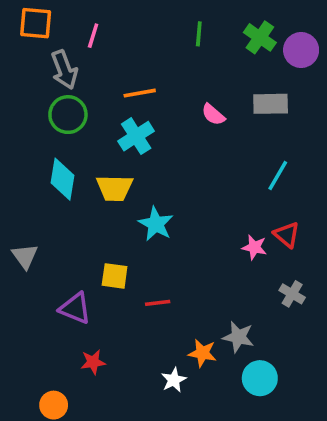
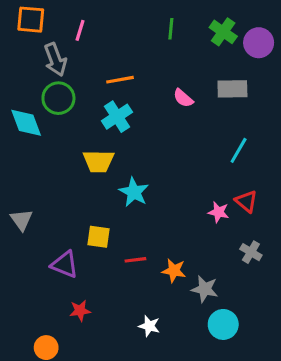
cyan diamond: (63, 179) -> (26, 123), moved, turned -30
orange star: (202, 353) -> (174, 271), moved
white star: (174, 380) -> (149, 326), turned -30

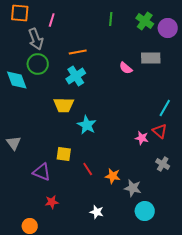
pink semicircle: (183, 98) -> (126, 68), moved
cyan line: (239, 150) -> (165, 108), moved
red line: (135, 260) -> (88, 169), turned 64

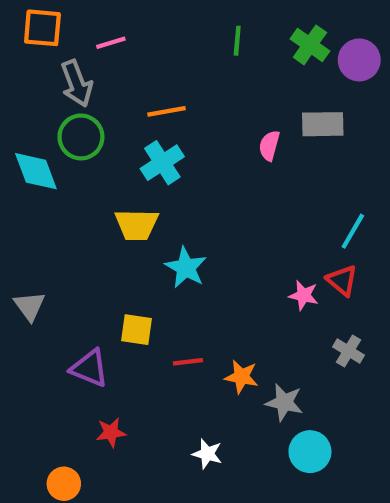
pink line: (52, 20) -> (111, 43), turned 56
pink semicircle: (126, 68) -> (269, 146), turned 64
red line: (88, 169) -> (188, 362), turned -64

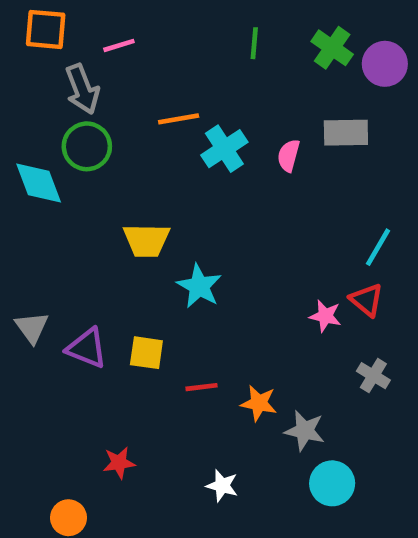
cyan cross: (162, 163) -> (224, 149), moved
purple triangle: (89, 368) -> (87, 348), moved

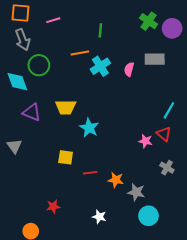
green line: (254, 43) -> (100, 30), moved
gray arrow: (82, 89) -> (23, 40), moved
purple triangle: (87, 348) -> (32, 112), moved

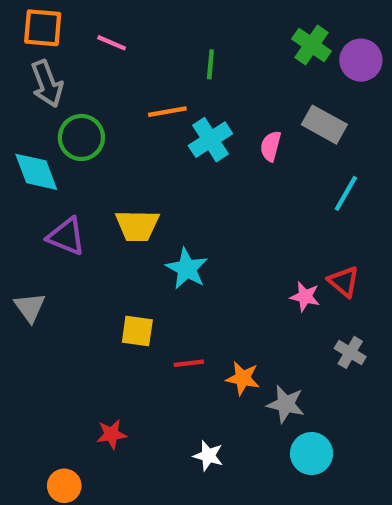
pink line: (53, 20) -> (112, 43), turned 40
gray rectangle: (155, 59) -> (324, 125), turned 30
cyan line: (169, 110) -> (346, 193), moved

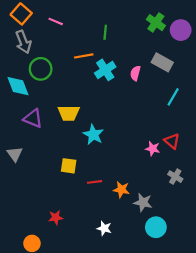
orange square: (43, 28) -> (21, 14), turned 36

